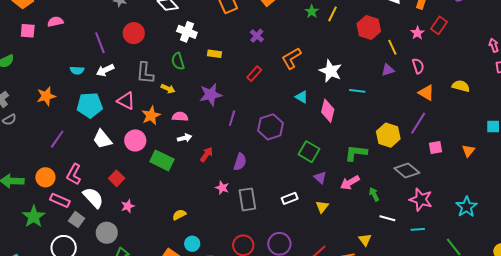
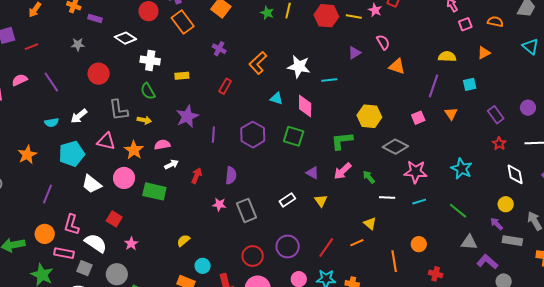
purple line: (100, 43) -> (51, 82), moved
yellow line: (392, 47) -> (354, 16), moved, turned -42
yellow semicircle: (461, 86) -> (447, 57), moved
purple line: (418, 123) -> (433, 86), moved
green square: (309, 152) -> (294, 136), moved

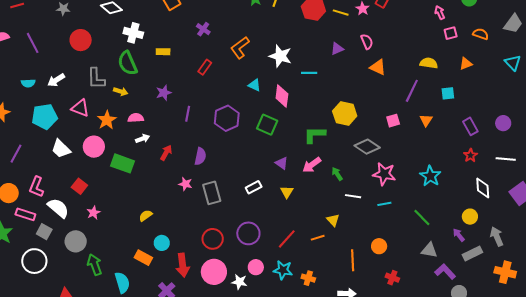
green semicircle: (148, 91) -> (128, 63), size x1.4
purple star: (187, 116) -> (164, 93), size x0.7
gray rectangle: (512, 241) -> (472, 253), turned -42

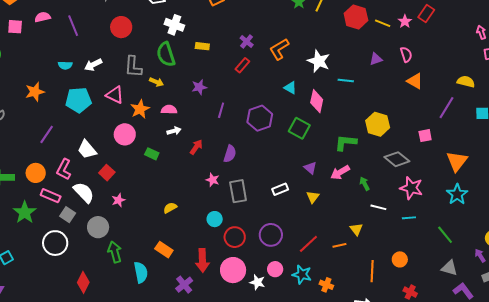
purple cross: (203, 29) -> (247, 41), moved
orange triangle: (426, 120) -> (457, 161), moved, size x1.6
white trapezoid: (61, 149) -> (87, 149), moved
green rectangle: (123, 163) -> (152, 154), size x0.6
cyan circle: (162, 243) -> (215, 219), moved

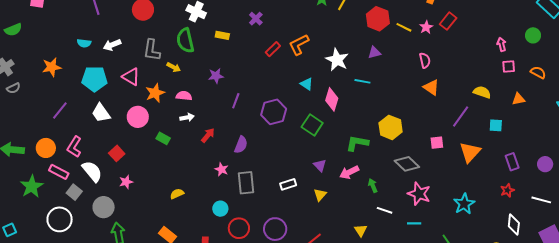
purple cross: (247, 41) -> (256, 19), moved
purple triangle: (376, 59) -> (374, 53), moved
red rectangle: (242, 65) -> (273, 49), moved
white trapezoid: (87, 149) -> (101, 113), moved
orange triangle: (457, 161) -> (470, 152), moved

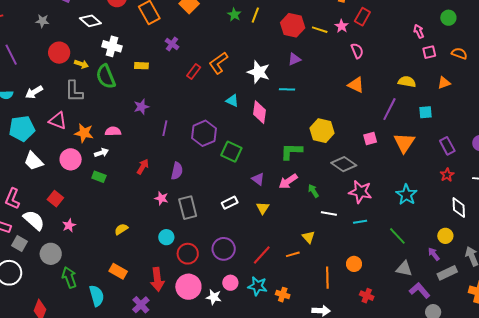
pink semicircle: (425, 60) -> (357, 51), moved
yellow arrow: (174, 67) -> (81, 64), moved
orange star: (155, 93) -> (84, 133), turned -30
white arrow: (187, 117) -> (101, 153), moved
green square: (312, 125) -> (231, 152), moved

